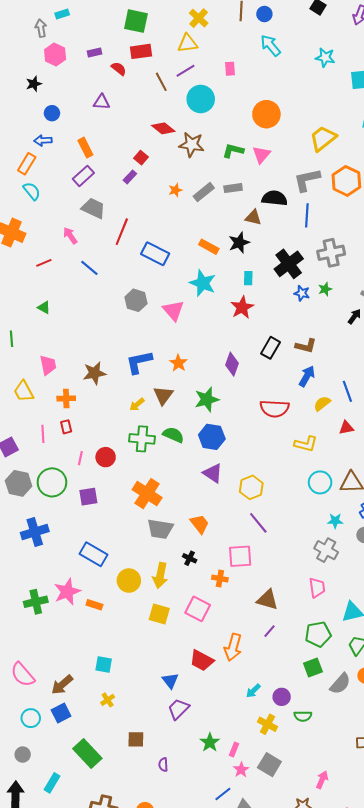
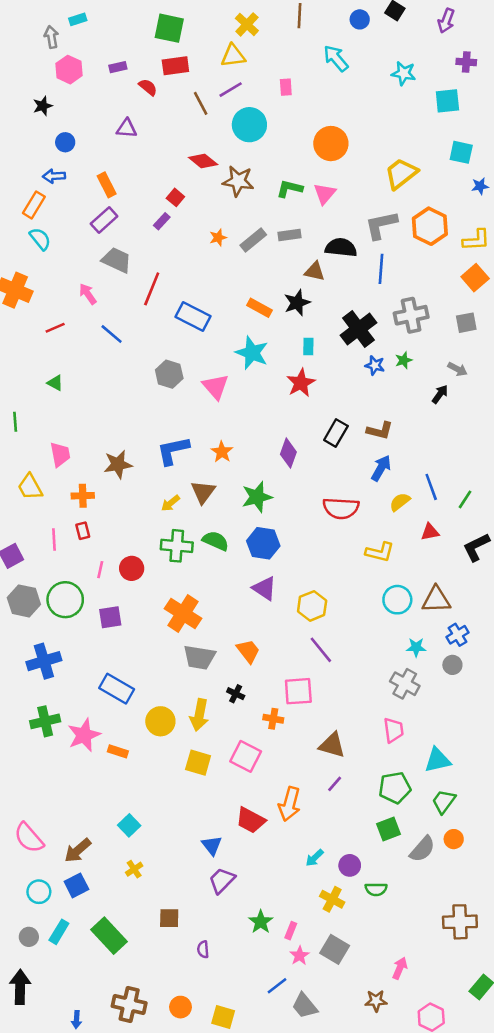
blue circle: (264, 14) -> (360, 19), moved
green cross: (36, 602) -> (45, 721), moved
cyan square: (104, 664) -> (129, 825), turned 36
cyan rectangle: (52, 783) -> (59, 932), moved

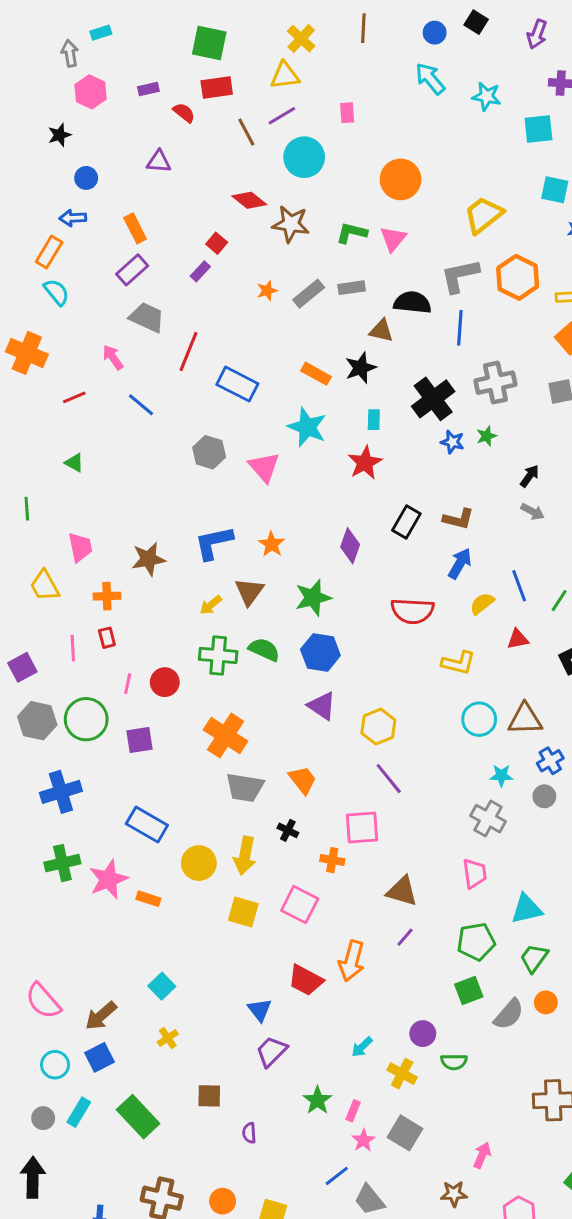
cyan arrow: (336, 58) -> (430, 79), moved
gray arrow: (457, 369) -> (533, 512), moved
cyan arrow: (315, 858) -> (362, 1047), moved

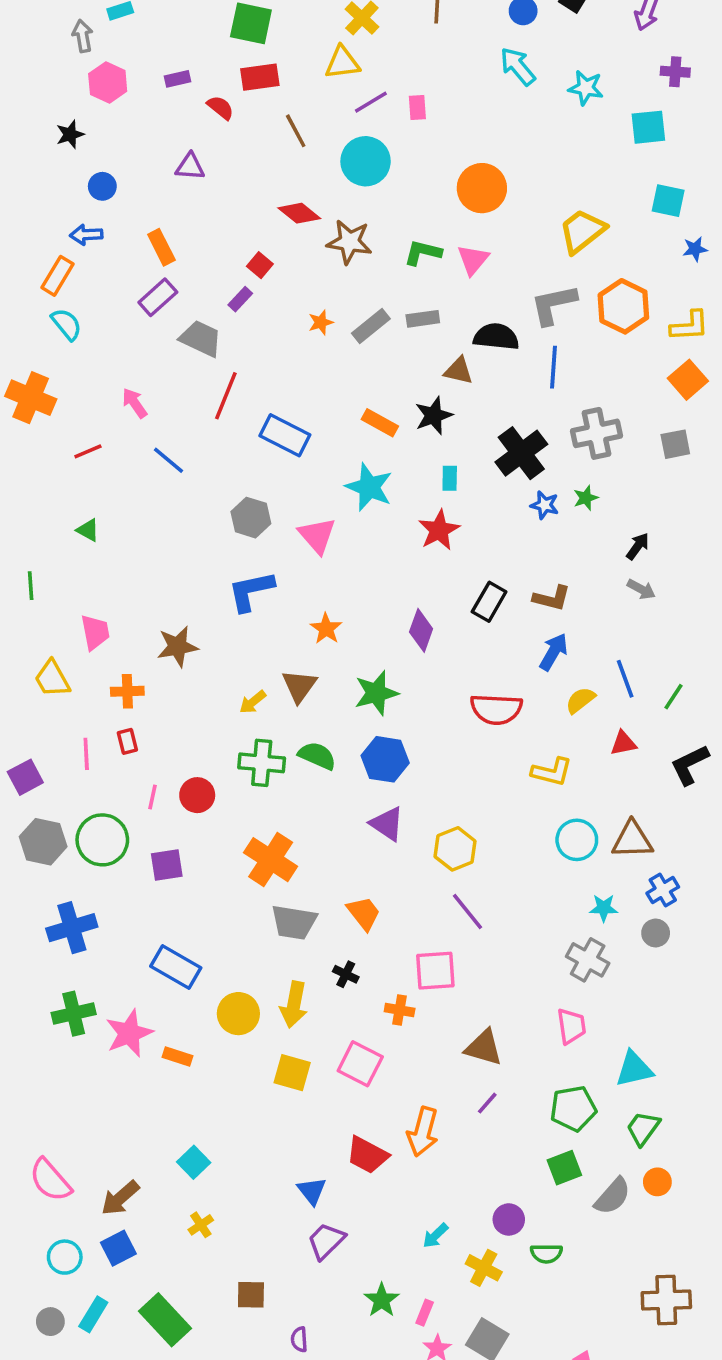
purple line: (282, 116) -> (371, 102), moved
gray trapezoid: (147, 317) -> (201, 339), moved
blue L-shape: (214, 543) -> (251, 591), moved

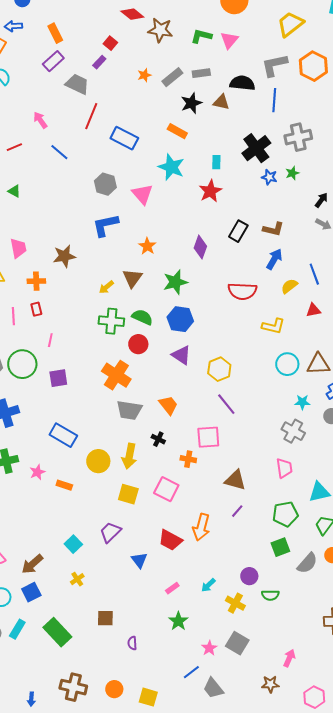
black star: (434, 416) -> (191, 103), moved
red circle: (197, 795) -> (138, 344), moved
pink star: (129, 1033) -> (37, 472), size x0.6
purple trapezoid: (326, 1241) -> (110, 532), moved
pink rectangle: (425, 1313) -> (172, 588), moved, turned 32

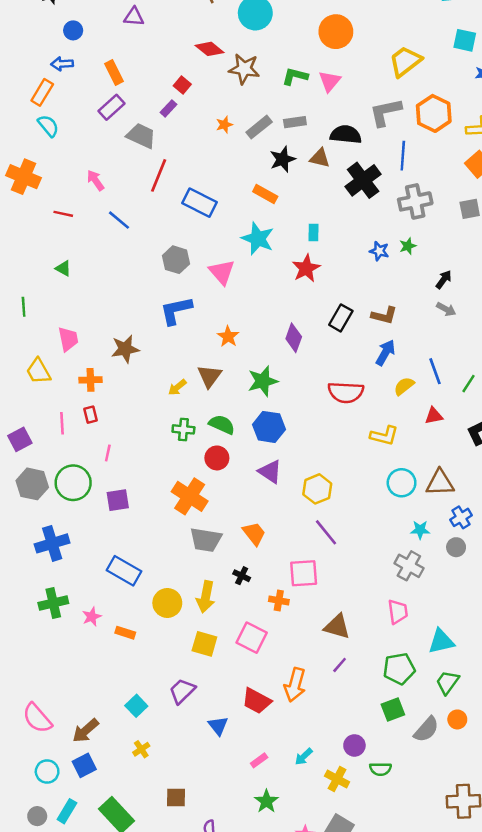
blue line: (274, 100) -> (403, 156), moved
red line: (14, 147) -> (63, 214), turned 35
black cross: (256, 148) -> (363, 180), moved
green cross: (111, 321) -> (183, 429), size x0.7

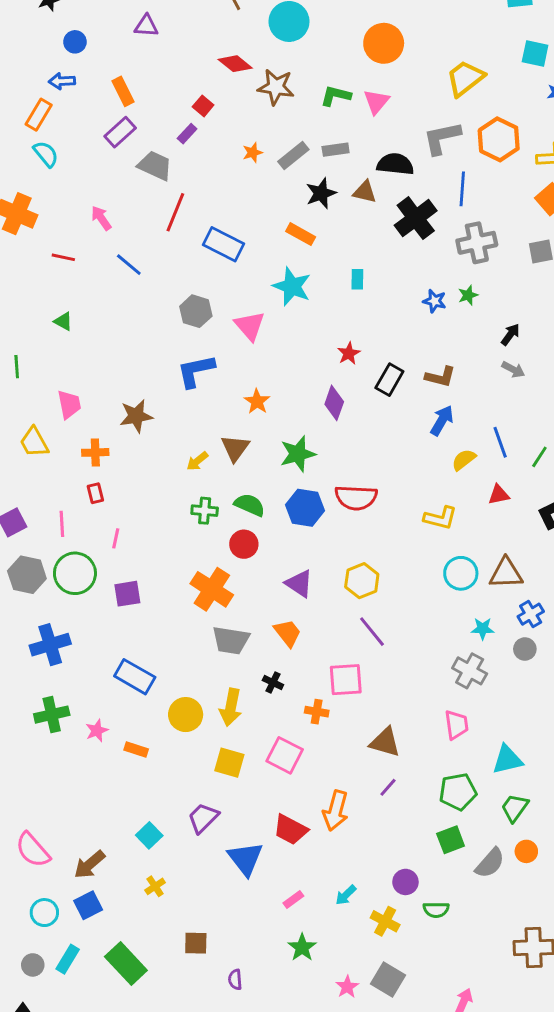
red star: (306, 268) -> (349, 353), moved, size x0.7
red semicircle: (346, 392) -> (356, 498), moved
pink line: (62, 423) -> (62, 524), moved
purple triangle: (270, 472) -> (299, 583), moved
blue triangle: (218, 726) -> (245, 859), size x1.5

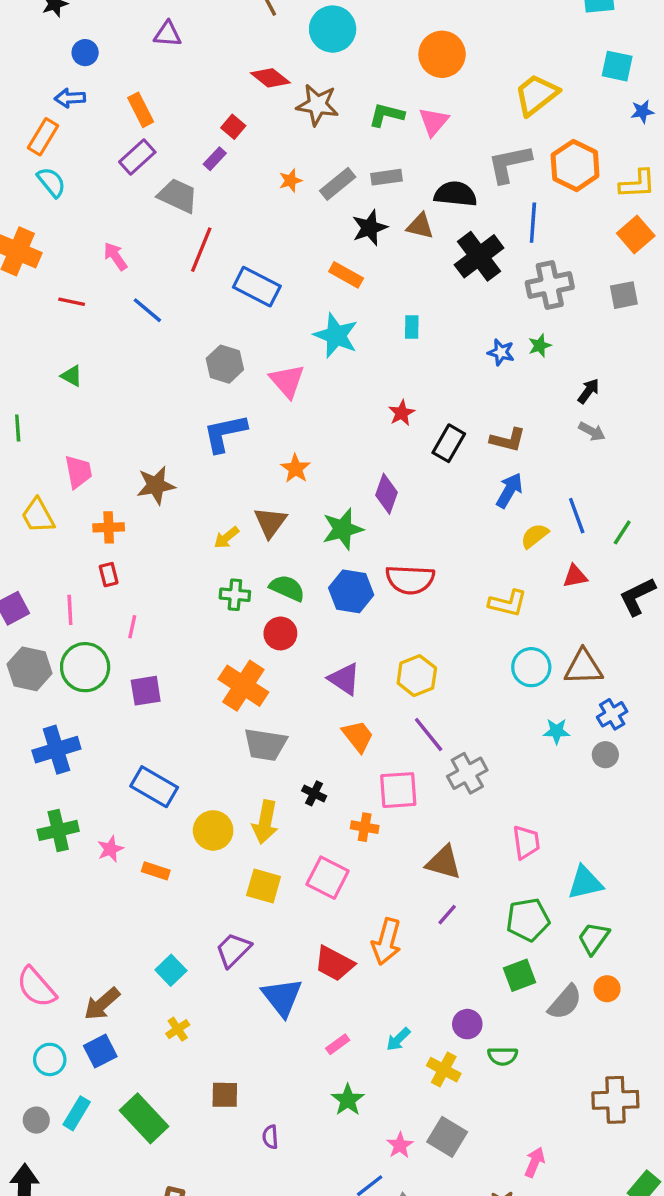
purple diamond: (334, 403) -> (386, 494), moved
orange trapezoid: (288, 633) -> (358, 736), moved
gray cross: (470, 671) -> (467, 773), moved, turned 32

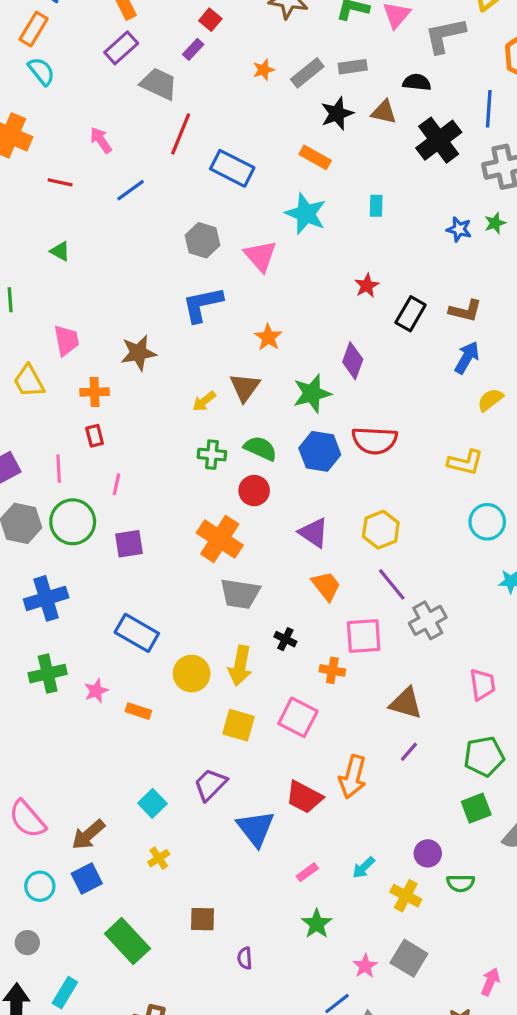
gray L-shape: (509, 164) -> (445, 35), moved
black semicircle: (455, 194) -> (417, 82), size x0.7
blue line: (147, 310) -> (131, 190), turned -76
cyan rectangle: (77, 1113) -> (65, 993), moved

